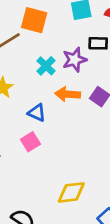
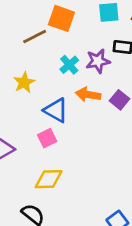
blue triangle: (37, 113) -> (56, 110), size x1.4
yellow diamond: (71, 192) -> (49, 179), moved

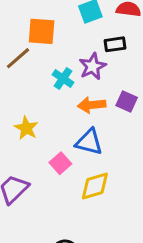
yellow star: (24, 82) -> (26, 128), moved
blue triangle: (56, 110) -> (89, 142), moved
yellow diamond: (49, 179) -> (95, 186), moved

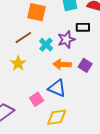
brown line: (18, 58) -> (23, 38), moved
yellow star: (26, 128) -> (18, 63), moved

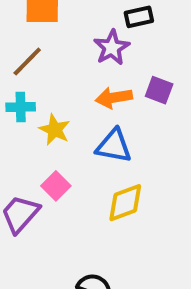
cyan cross: (46, 45) -> (21, 107), moved, turned -32
yellow star: (18, 63) -> (55, 130), moved
pink square: (37, 99) -> (56, 186), moved

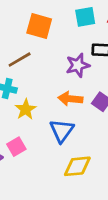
blue triangle: (114, 146) -> (62, 131), turned 40
yellow diamond: (125, 203) -> (77, 166), moved

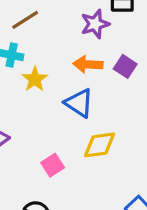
blue triangle: (62, 131) -> (79, 103), turned -30
pink square: (16, 147) -> (53, 165), moved

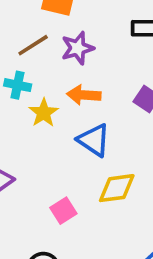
purple star: (95, 24) -> (78, 48), moved
orange arrow: (88, 64) -> (84, 95), moved

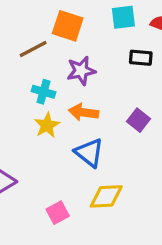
brown line: (33, 45) -> (33, 49), moved
cyan cross: (18, 85) -> (43, 92), moved

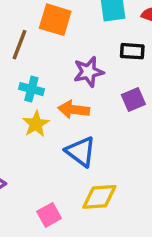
brown line: (33, 49) -> (20, 45), turned -40
purple star: (81, 71) -> (89, 72), moved
purple square: (138, 120) -> (133, 99), moved, turned 30

